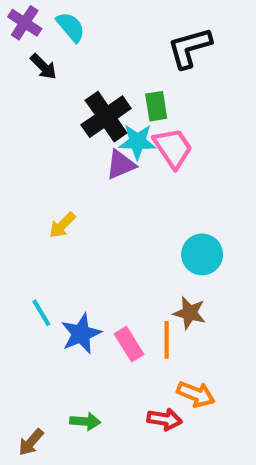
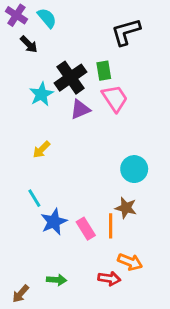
cyan star: (137, 142) -> (41, 94), moved, turned -30
cyan line: (41, 313) -> (34, 198), moved

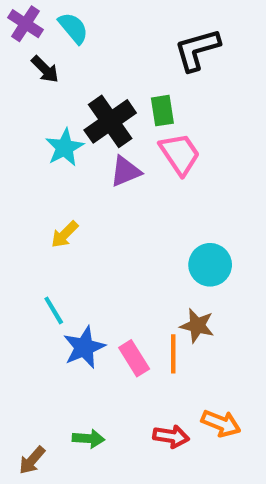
orange arrow: (130, 262) -> (221, 423), moved

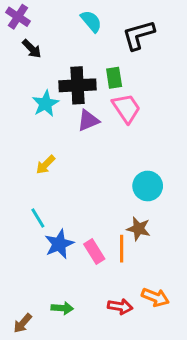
cyan semicircle: (73, 28) -> (91, 21), moved
black cross: (110, 121) -> (77, 85), turned 32

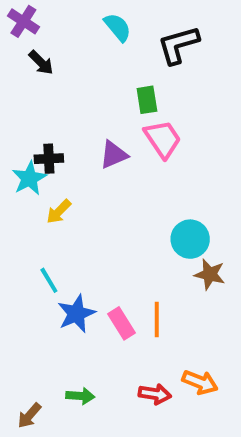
black cross: (77, 85) -> (49, 159), moved, size x0.6
cyan star: (45, 104) -> (29, 178), moved
brown star: (138, 229) -> (210, 274), moved

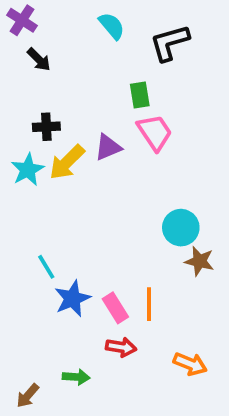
black cross: (49, 159) -> (46, 127), moved
yellow arrow: (59, 212) -> (67, 162), moved, size x1.5
red arrow: (155, 394) -> (121, 347), moved

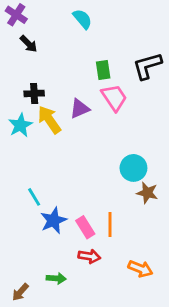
black L-shape: (170, 43) -> (147, 66), moved
yellow arrow: (67, 162) -> (49, 120), turned 100

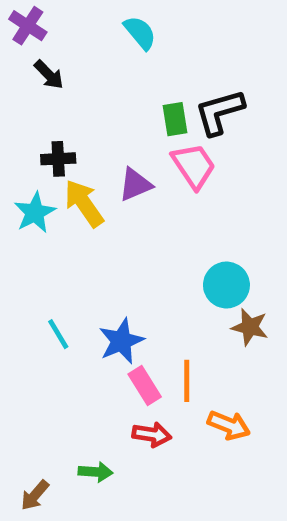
black L-shape: (147, 66) -> (219, 112), moved
blue star: (53, 220) -> (121, 341), moved
orange arrow: (140, 269) -> (229, 425), moved

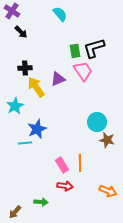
cyan star: (35, 213) -> (15, 106), moved
cyan line: (58, 334) -> (25, 143), turned -64
blue star: (121, 341) -> (37, 129), moved
orange arrow: (229, 425) -> (108, 191), moved

